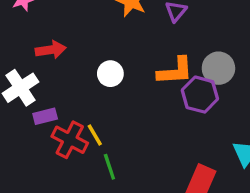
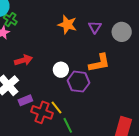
gray circle: (218, 68) -> (122, 32), moved
purple hexagon: (200, 95) -> (78, 82), moved

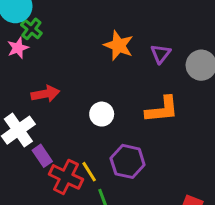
purple hexagon: (78, 82) -> (128, 161), moved
purple rectangle: (25, 100) -> (42, 156), turned 72

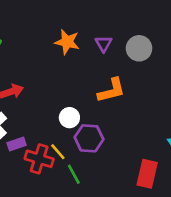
white circle: (102, 114) -> (69, 118), moved
purple rectangle: (42, 156) -> (17, 144), turned -66

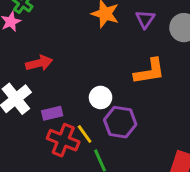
purple rectangle: (17, 144) -> (52, 113), moved

